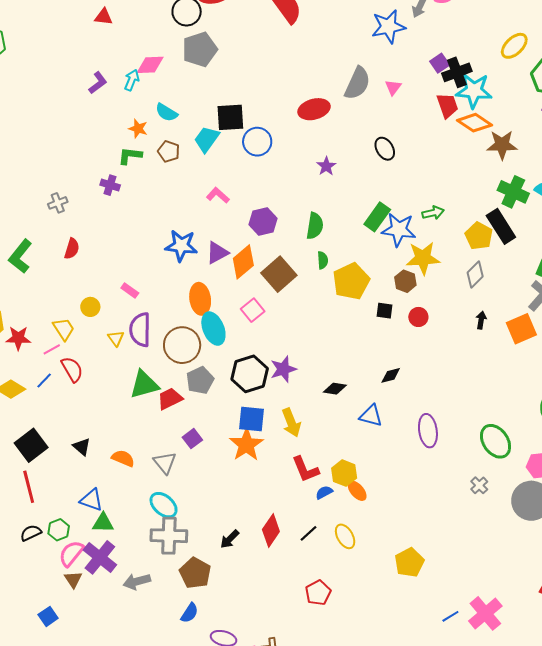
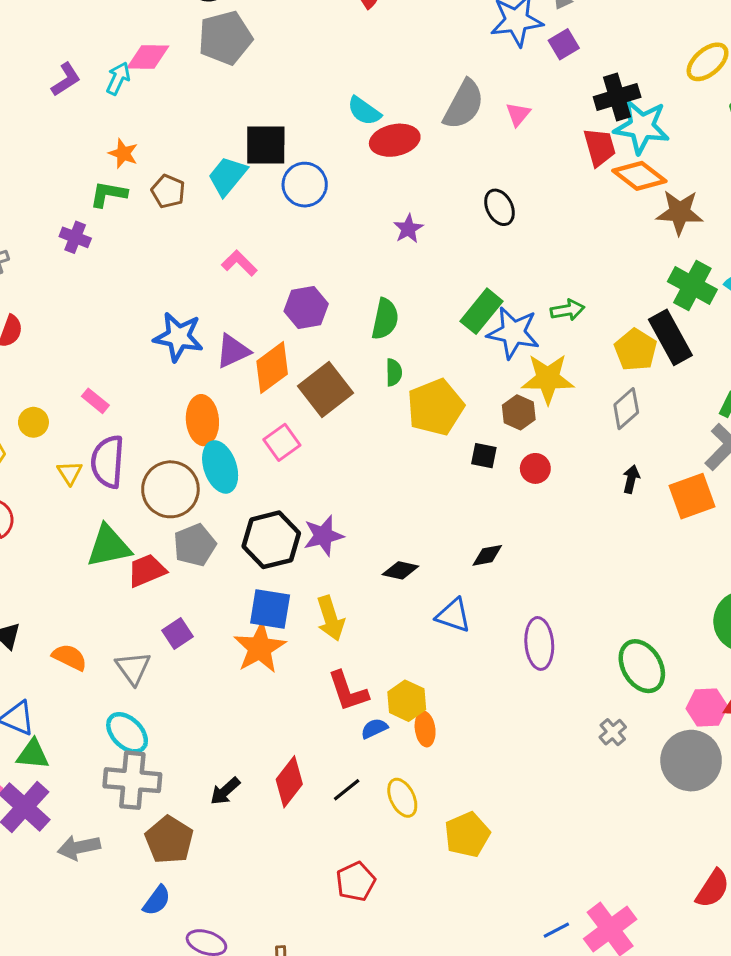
purple square: (440, 63) -> (564, 44), moved
cyan semicircle: (166, 112) -> (364, 111), moved
orange ellipse: (357, 491) -> (425, 729), turned 30
yellow pentagon: (409, 562) -> (467, 835), moved

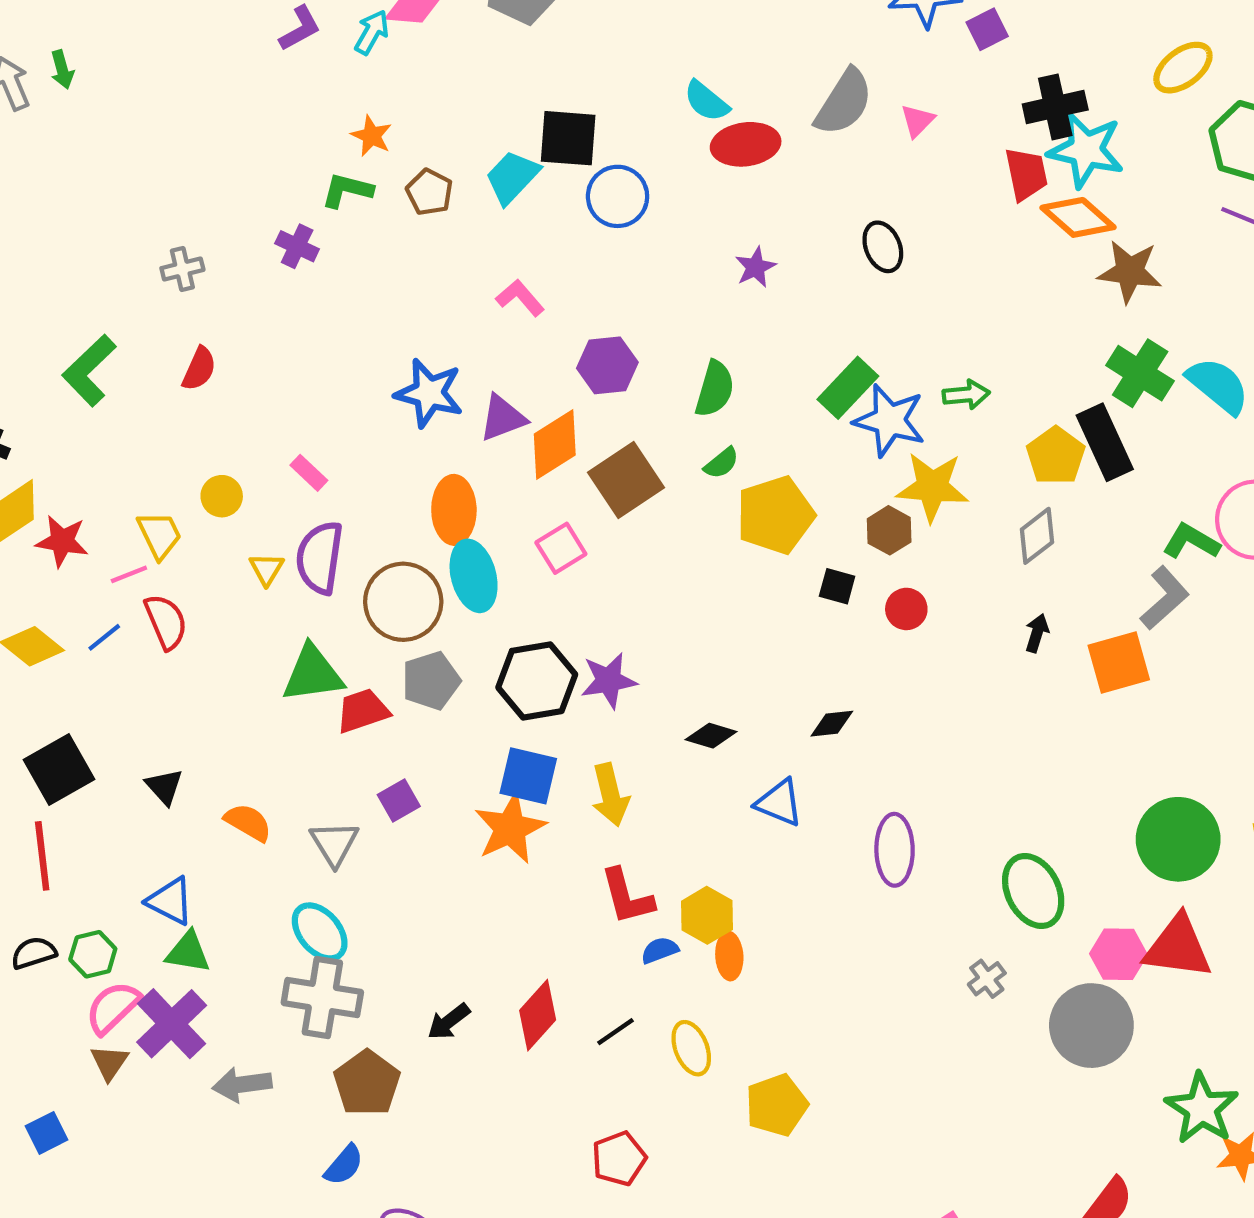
green semicircle: (394, 372) -> (721, 463), turned 48

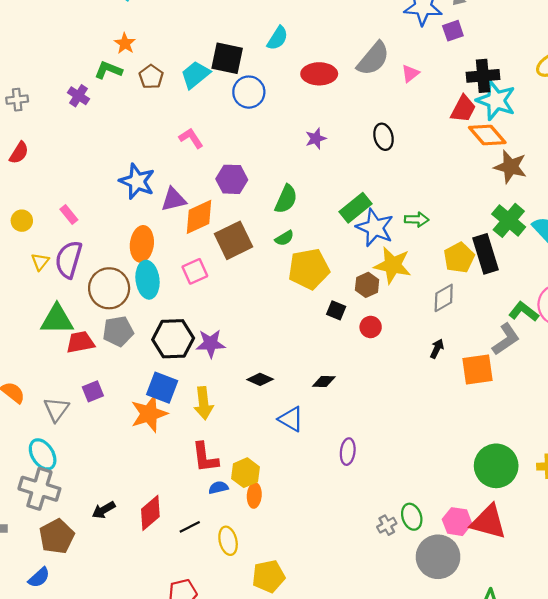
cyan semicircle: (706, 101) -> (278, 38), moved, turned -105
red trapezoid: (1026, 174) -> (463, 109), turned 32
purple ellipse: (895, 850) -> (348, 452), size x0.7
green ellipse: (1033, 891) -> (412, 517), moved, size x0.7

